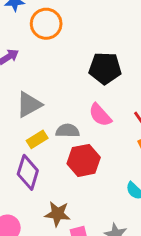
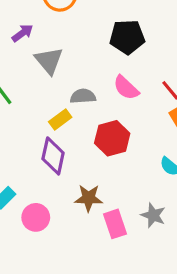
gray triangle: (29, 105) -> (49, 61), moved, turned -36
gray semicircle: (68, 131) -> (83, 96), moved

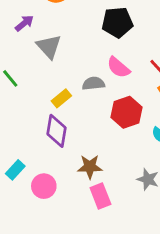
gray semicircle: (83, 96) -> (93, 83), moved
red hexagon: (112, 138) -> (127, 112), moved
pink rectangle: (115, 224) -> (100, 196), moved

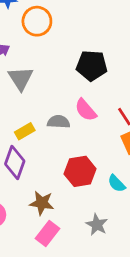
red hexagon: (127, 112) -> (80, 171), moved
pink rectangle: (100, 196) -> (47, 233), turned 50

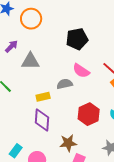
gray triangle: (21, 78) -> (30, 61), turned -42
yellow rectangle: (25, 131) -> (43, 97), turned 32

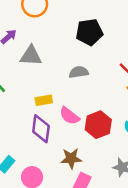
pink semicircle: (81, 71) -> (69, 116), moved
gray semicircle: (65, 84) -> (79, 72), moved

